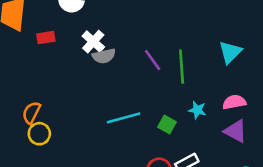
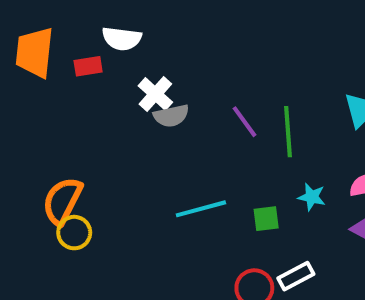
red rectangle: (46, 38) -> (88, 66), moved
orange semicircle: (31, 113) -> (62, 201), size x1.4
green square: (167, 124) -> (266, 219), turned -36

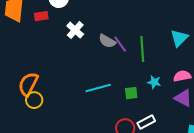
gray semicircle: (171, 116) -> (107, 41), moved, turned 42

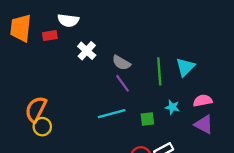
cyan triangle: (179, 38) -> (185, 67), moved
purple line: (120, 44) -> (122, 83), moved

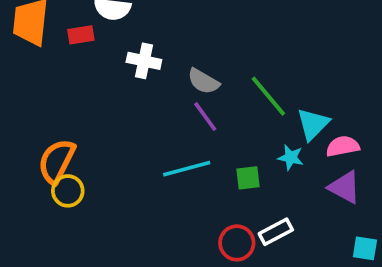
white cross: (87, 51) -> (144, 61), turned -30
cyan triangle: (185, 67) -> (313, 124), moved
green line: (159, 71) -> (268, 96), turned -36

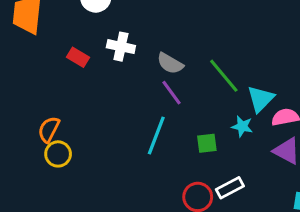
red rectangle: (81, 35) -> (78, 57), moved, turned 40
orange semicircle: (57, 161) -> (49, 129), size x0.7
cyan line: (187, 169) -> (156, 136), turned -54

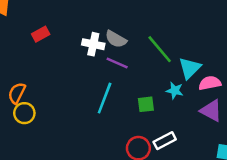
white cross: (121, 47) -> (93, 44), moved
red rectangle: (78, 57) -> (41, 34), turned -60
purple line: (172, 93) -> (117, 63), turned -30

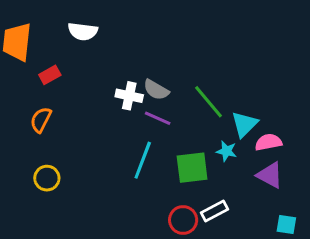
red rectangle: (41, 34) -> (50, 75), moved
orange semicircle: (17, 93) -> (41, 120), moved
green square: (146, 104) -> (192, 168), size x1.6

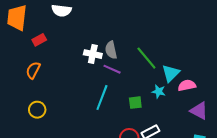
gray semicircle: (156, 90) -> (111, 50), turned 48
green square: (192, 168) -> (135, 103), size x0.6
purple triangle: (270, 175) -> (199, 111), moved

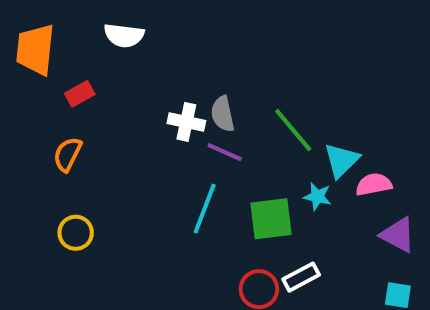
green square: (135, 103) -> (271, 219), size x1.6

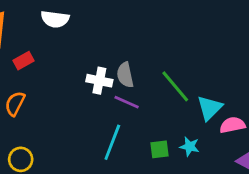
cyan star: (317, 196) -> (190, 146), moved
green square: (271, 219) -> (159, 149), size x0.6

